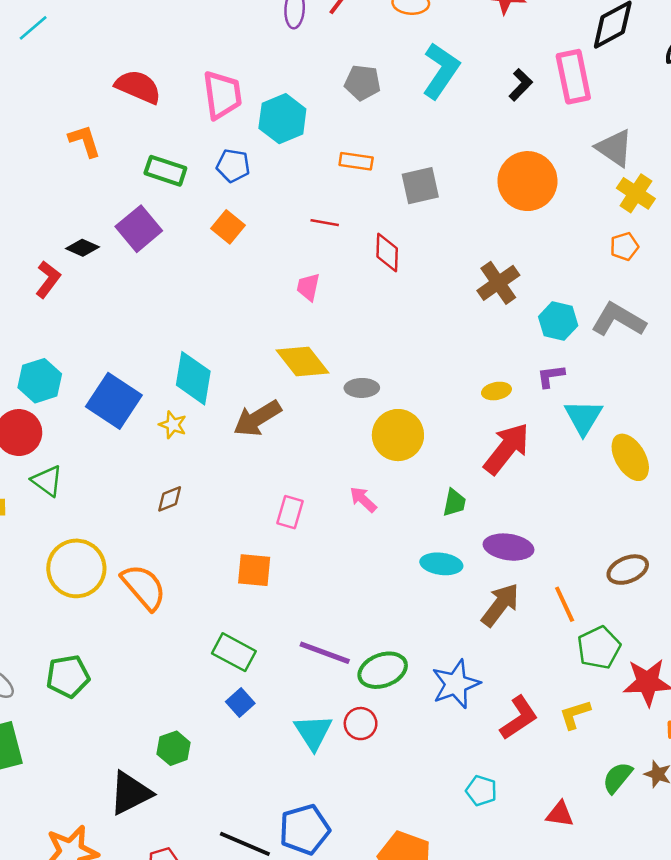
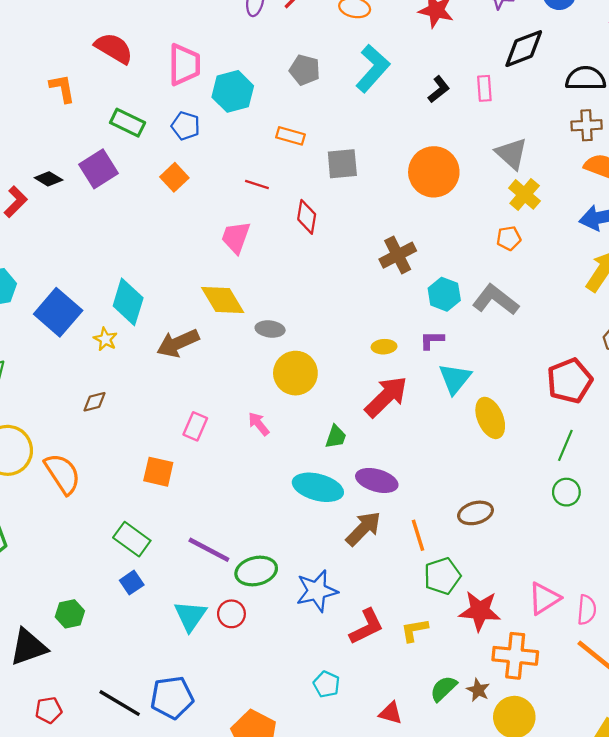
pink rectangle: (573, 77) -> (484, 88), size x0.6
pink trapezoid: (308, 287) -> (236, 237), size x1.4
cyan ellipse: (441, 564) -> (318, 487), size x1.4

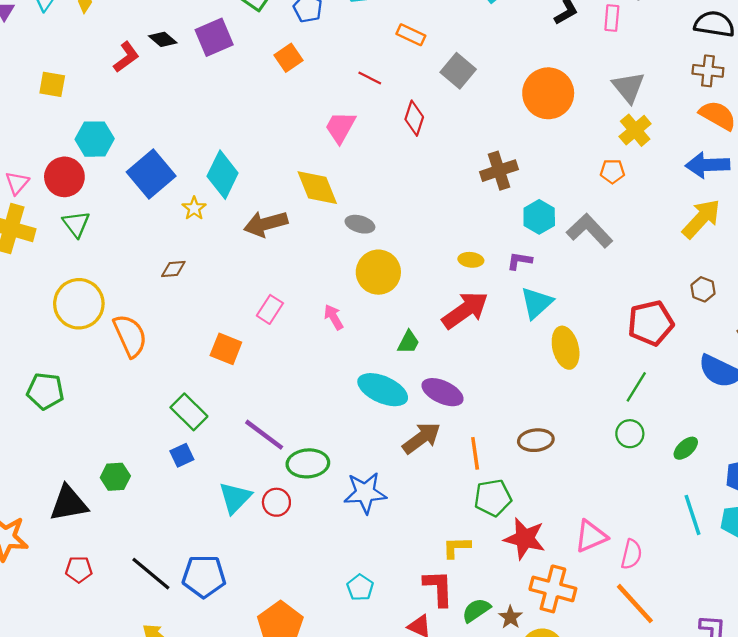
gray square: (342, 164) -> (458, 71), turned 36
red L-shape: (366, 627) -> (438, 588), moved, turned -75

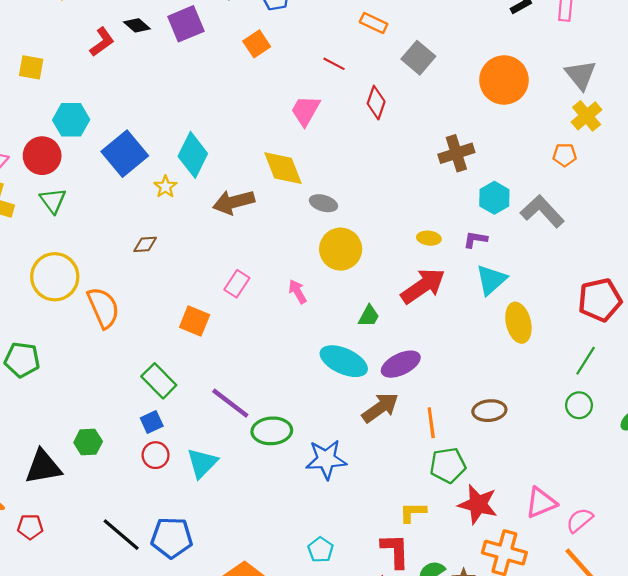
purple ellipse: (443, 392) -> (401, 364), turned -51
red circle: (276, 502) -> (156, 455), moved
pink semicircle: (631, 554) -> (580, 520), turned -144
red pentagon: (79, 569) -> (30, 527), moved

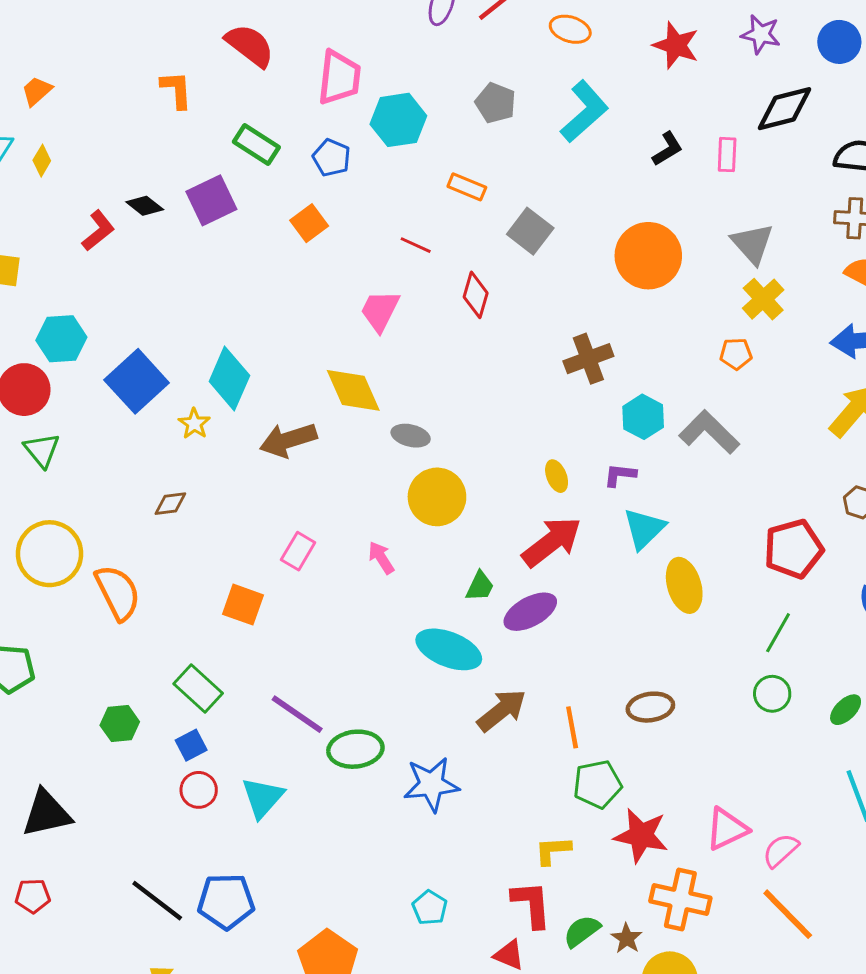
yellow ellipse: (429, 238) -> (557, 476), turned 65
purple ellipse: (401, 364) -> (530, 612), moved
green hexagon: (88, 442) -> (120, 724), moved

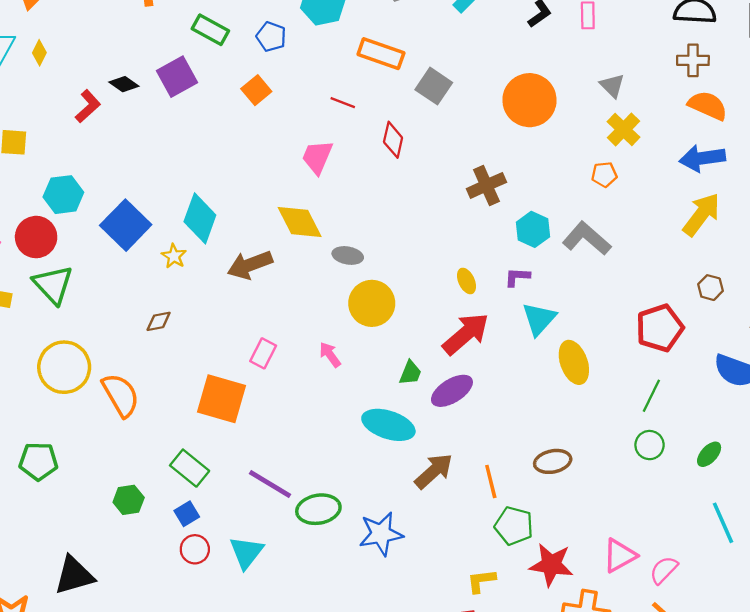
orange rectangle: (467, 187) -> (381, 54), size x1.5
gray triangle: (752, 244) -> (612, 86), size x0.7
green triangle: (42, 450) -> (53, 285), size x1.4
orange square: (243, 605) -> (222, 399), size x1.5
green pentagon: (597, 784) -> (514, 526), turned 30

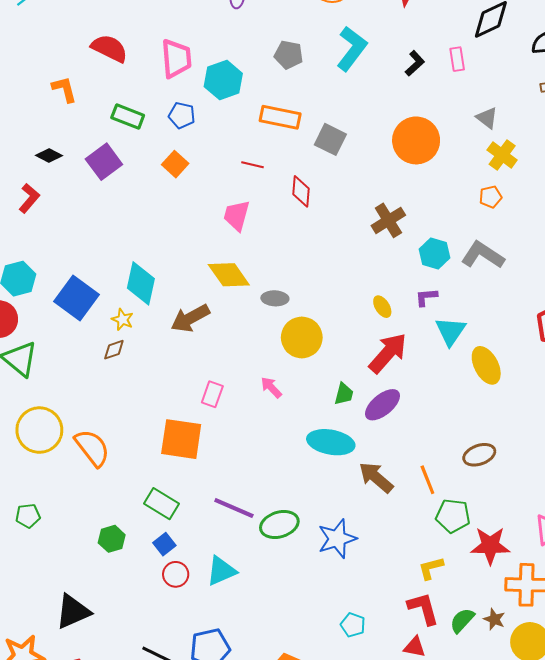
black diamond: (124, 84) -> (49, 156), moved
brown diamond: (159, 321) -> (114, 350), moved
green pentagon: (38, 461) -> (28, 516), size x0.7
brown arrow: (434, 471) -> (376, 477), turned -90
cyan triangle: (246, 552) -> (221, 571), turned 36

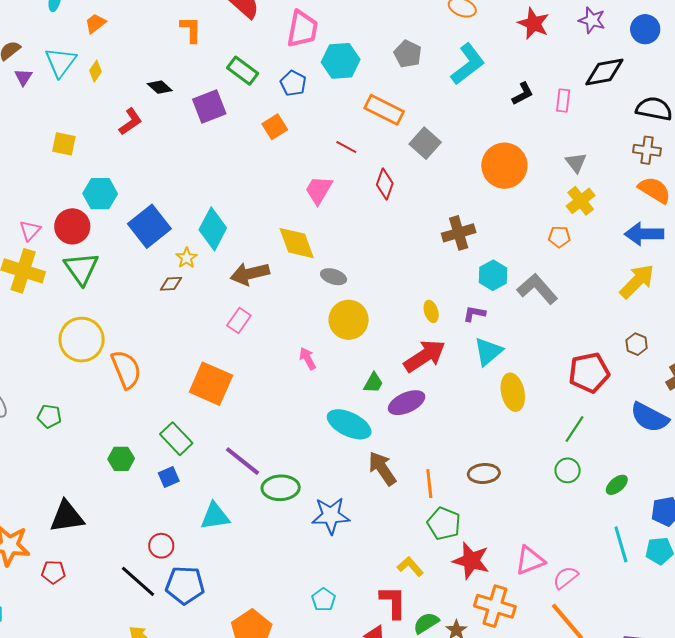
pink rectangle: (212, 394) -> (239, 321), moved
yellow L-shape: (431, 568) -> (410, 567), turned 48
red circle: (176, 574) -> (161, 546), moved

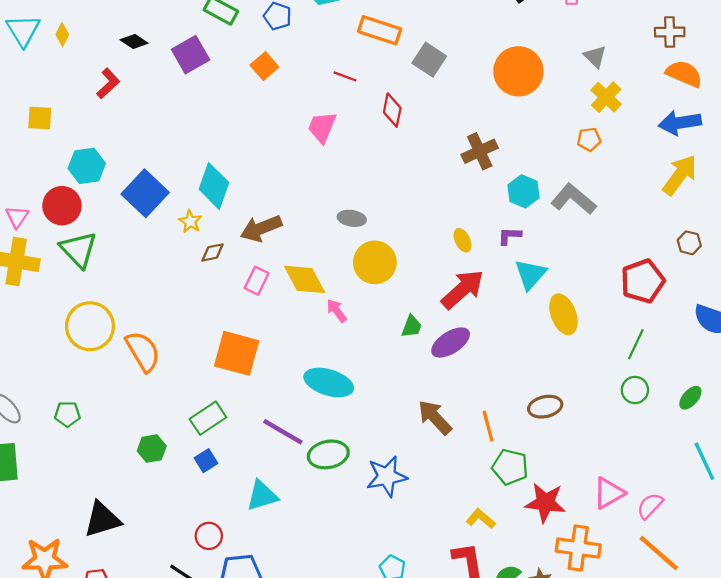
yellow diamond: (297, 243) -> (305, 279), moved
brown diamond: (171, 284) -> (213, 252), moved
cyan ellipse: (349, 424) -> (329, 382), moved
green rectangle: (176, 439) -> (208, 418), turned -72

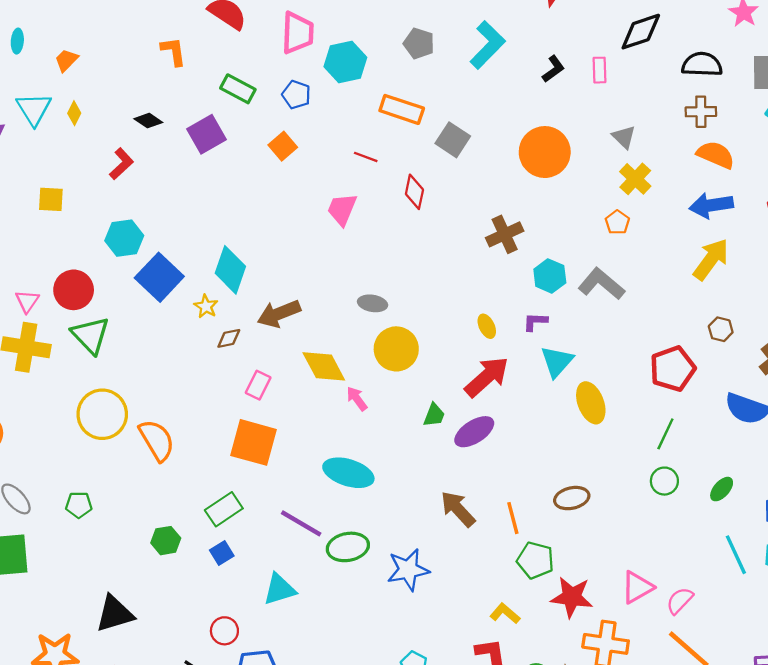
orange pentagon: (589, 139) -> (617, 222), turned -30
cyan hexagon: (87, 166) -> (124, 238), moved
pink rectangle: (257, 281) -> (258, 385), moved

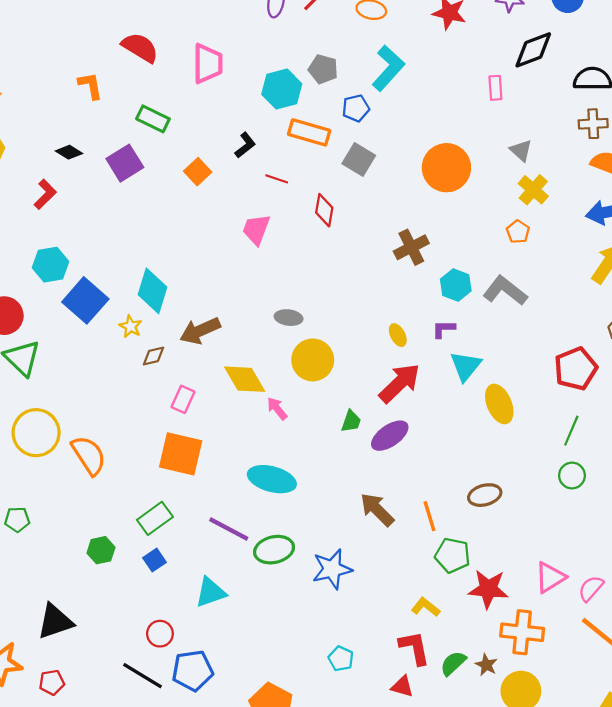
cyan hexagon: (345, 62) -> (282, 89), moved
black L-shape: (553, 69) -> (245, 145), moved
blue pentagon: (296, 95) -> (356, 108), moved, turned -30

